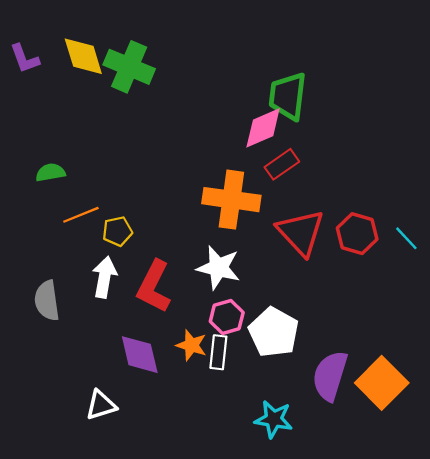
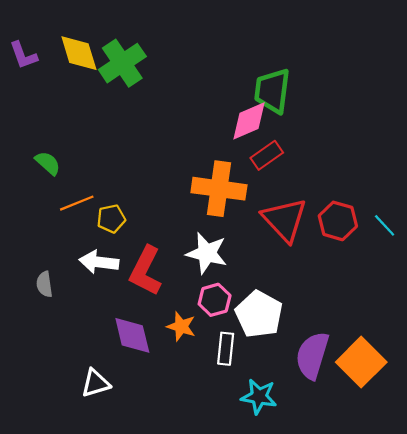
green cross: (129, 67) -> (122, 63), turned 33
green semicircle: (50, 173) -> (48, 163), turned 52
white arrow: (104, 277) -> (99, 262), turned -93
gray semicircle: (47, 301) -> (44, 284), size x0.7
white rectangle: (218, 352) -> (226, 349), moved

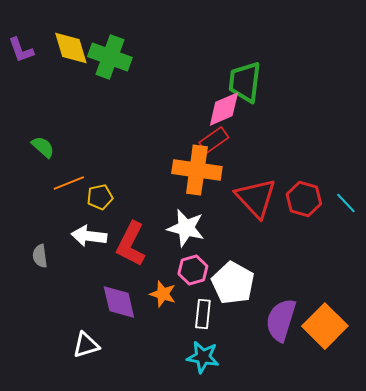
green cross: (122, 63) -> (110, 57), turned -36
red rectangle: (267, 155) -> (214, 140), moved
cyan star: (259, 397) -> (203, 357), moved

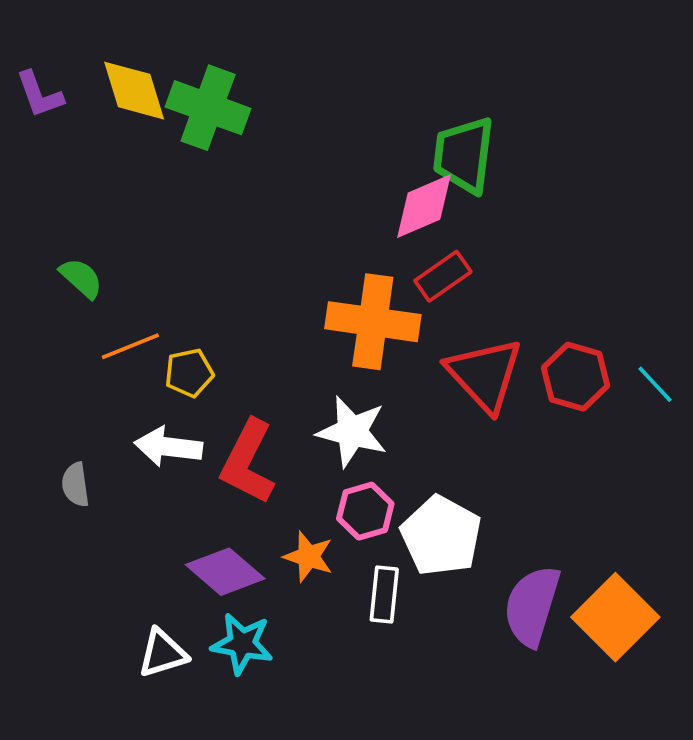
red rectangle: (214, 140) -> (443, 276), moved
purple diamond: (119, 302) -> (225, 572), turned -36
cyan star: (203, 357) -> (242, 644), moved

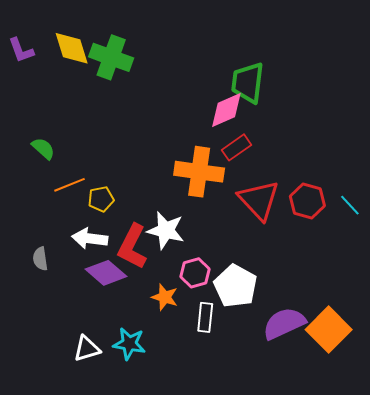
white star: (352, 432) -> (166, 230), moved
purple diamond: (225, 572) -> (106, 273), moved
purple semicircle: (532, 606) -> (284, 323), turned 48

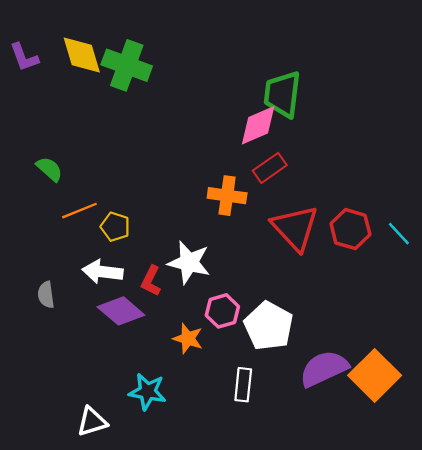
orange cross: (199, 172) -> (227, 196), size x0.7
yellow pentagon: (101, 199) -> (115, 227), turned 30
red L-shape: (132, 247) -> (151, 281), size x0.6
white rectangle: (205, 317) -> (243, 385), moved
white triangle: (87, 349) -> (92, 422), moved

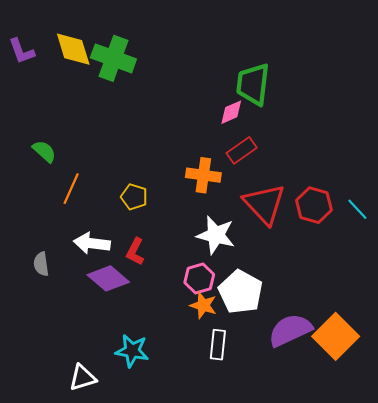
pink diamond: (258, 125) -> (231, 112), size x0.7
orange line: (79, 211) -> (71, 189), turned -44
yellow pentagon: (115, 227) -> (134, 197), moved
white star: (189, 262) -> (216, 235), moved
orange star: (188, 339) -> (203, 305), moved

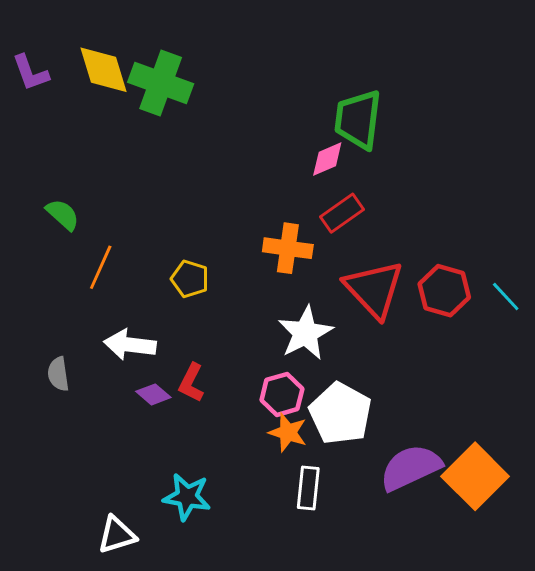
white star: (216, 235) -> (305, 333), turned 30
red L-shape: (135, 252) -> (191, 383), moved
purple diamond: (108, 278) -> (153, 394), size x0.6

